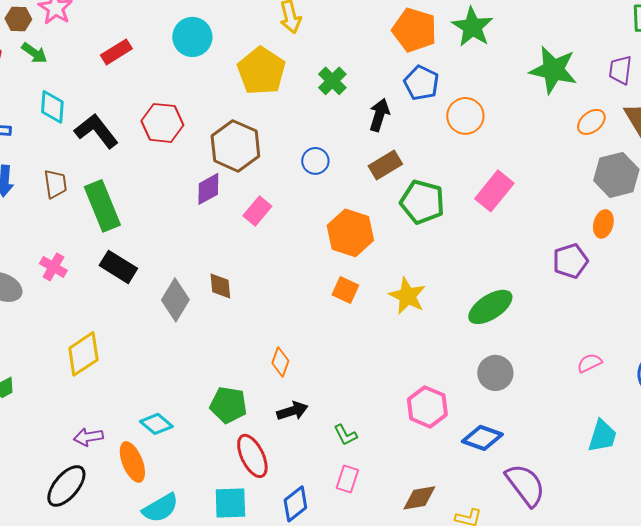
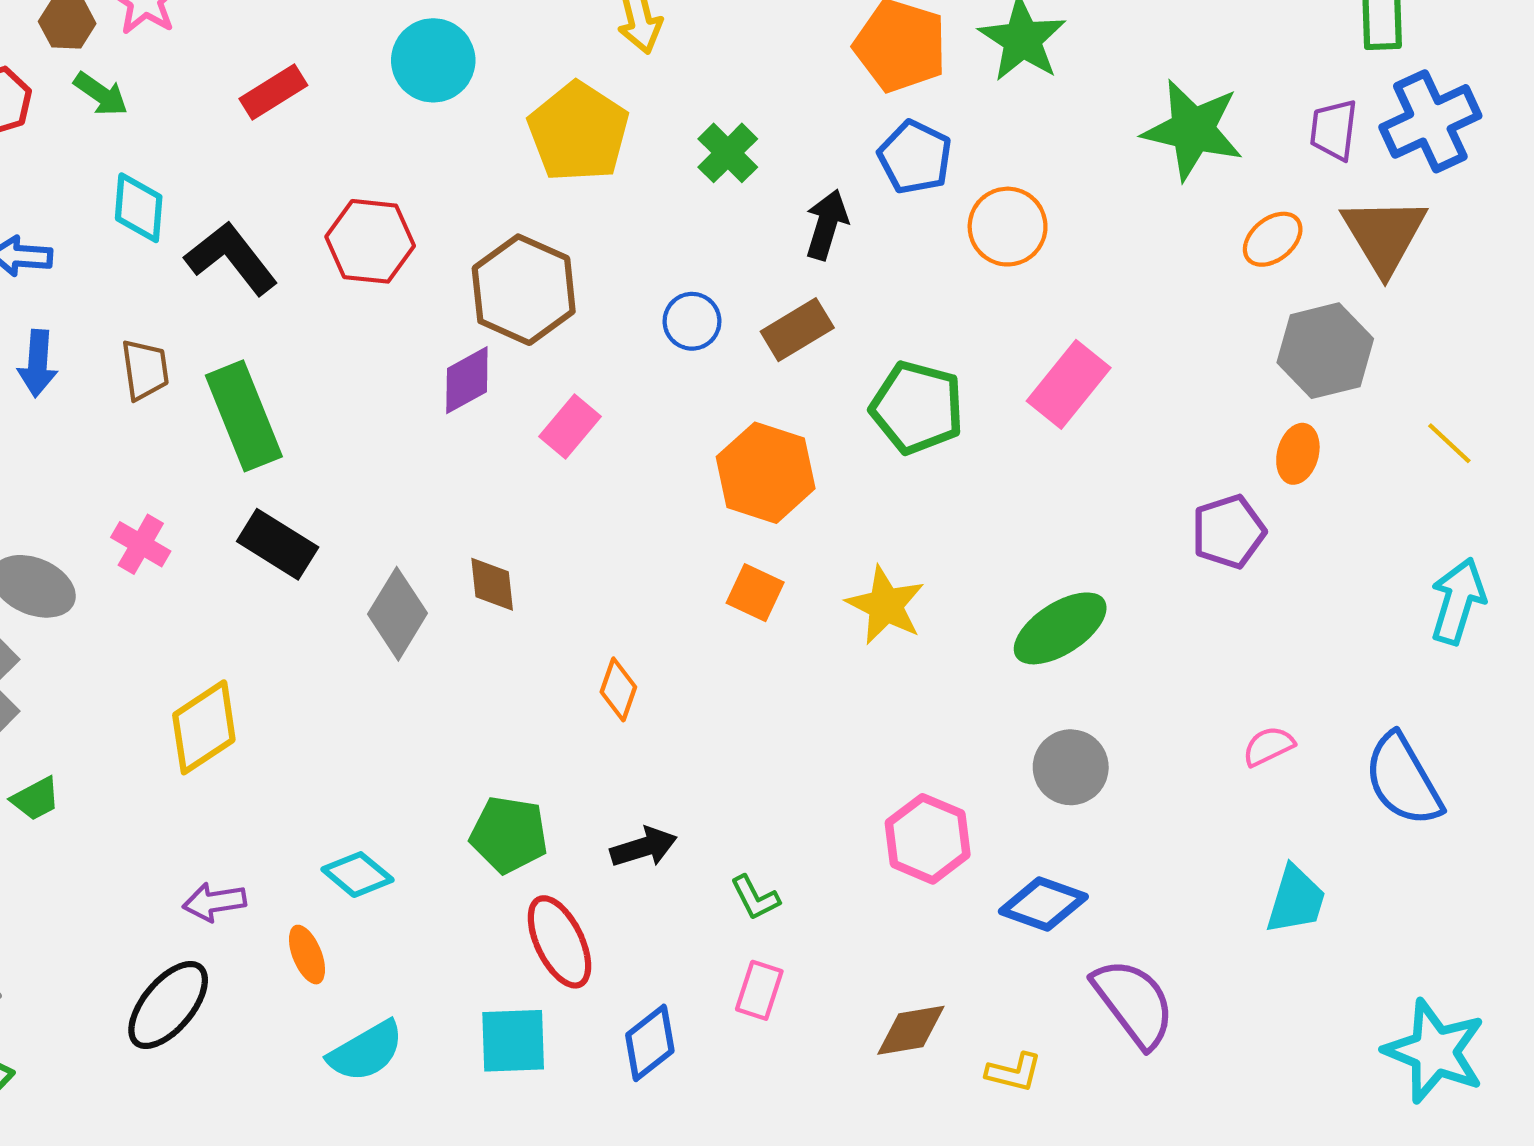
brown rectangle: (385, 165) -> (797, 330), moved
orange diamond: (280, 362) -> (618, 689), moved
orange ellipse: (132, 462) -> (307, 955), size x0.7

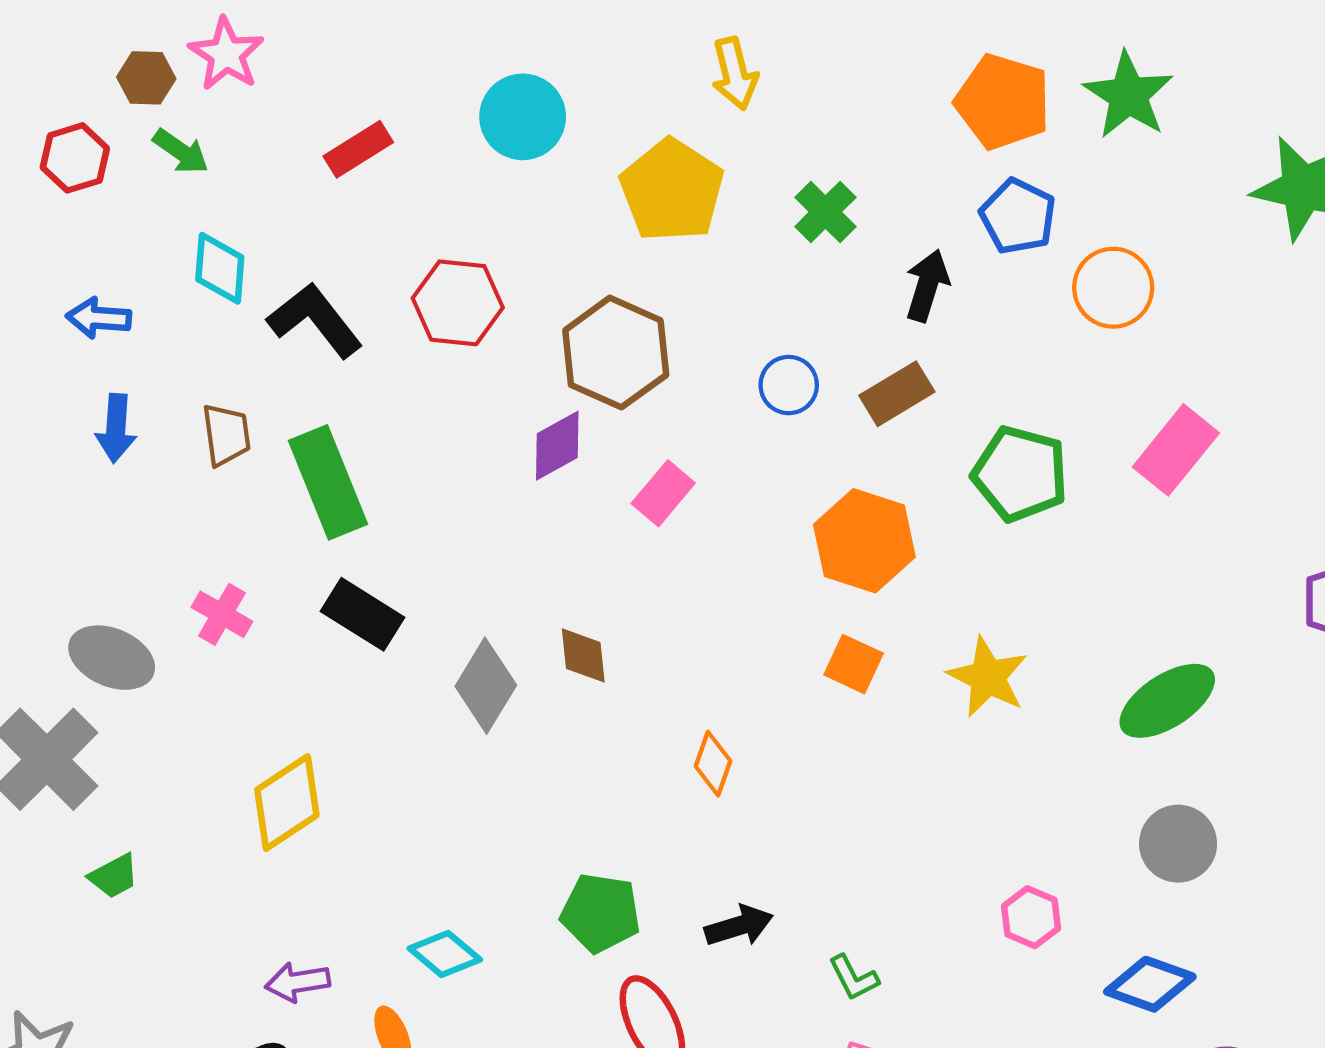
pink hexagon: (928, 839) -> (1031, 917), size x0.7

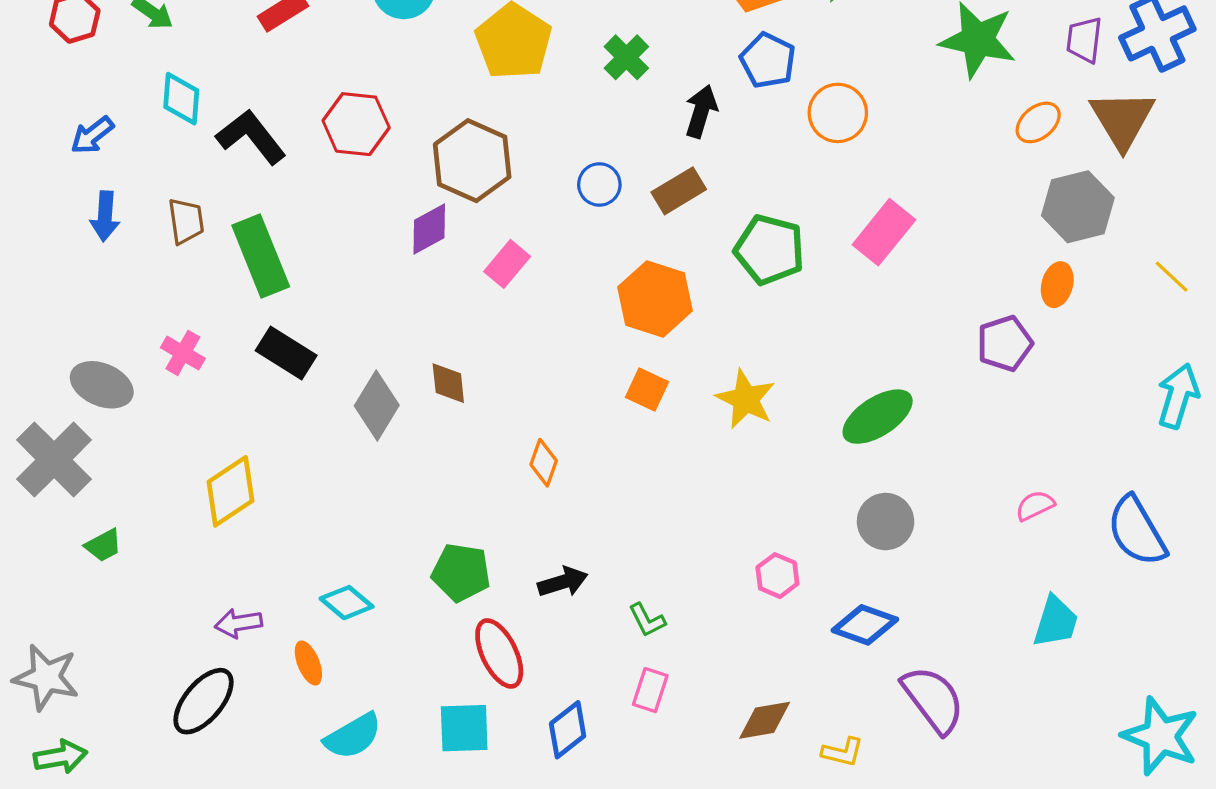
blue arrow: (99, 318) -> (92, 135), turned -42

